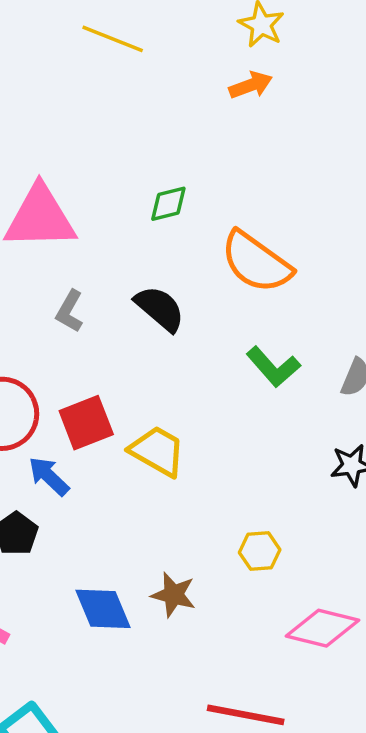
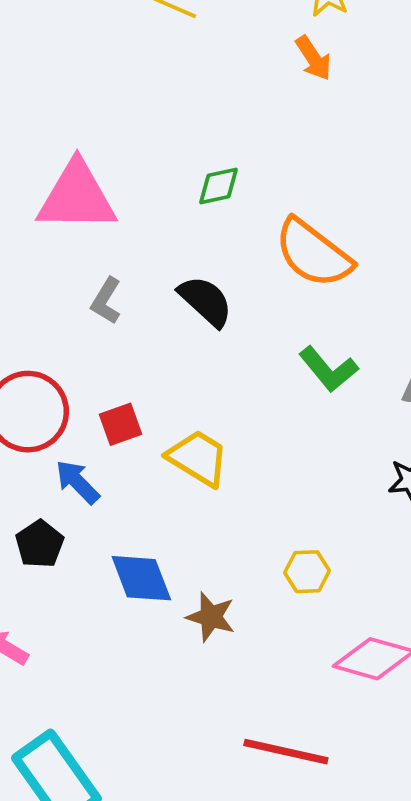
orange arrow: (251, 85) -> (313, 58), turned 75
red square: (86, 423) -> (121, 424), size x0.7
blue diamond: (103, 609) -> (141, 578), moved

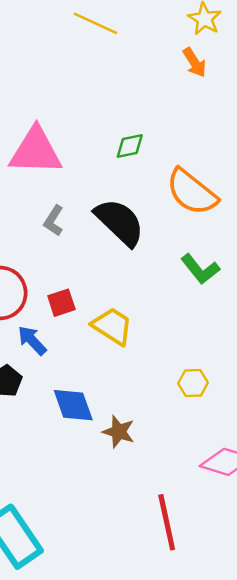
black semicircle: (206, 301) -> (120, 222), size x1.4
yellow hexagon: (307, 572) -> (193, 383), moved
red line: (286, 752) -> (167, 522), turned 64

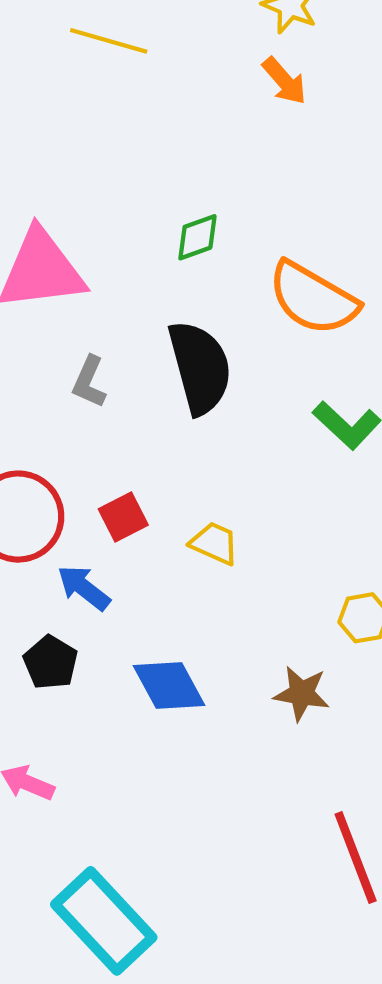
black semicircle: (120, 222) -> (200, 367), turned 40
yellow trapezoid: (112, 326) -> (214, 543), size x0.7
brown star: (119, 432) -> (302, 694), moved

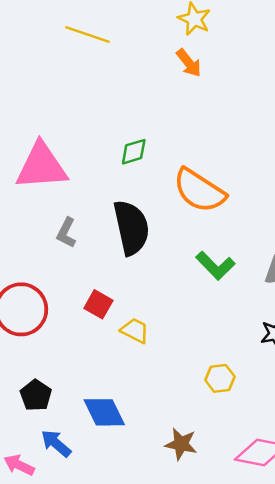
red square: (123, 517) -> (98, 304), moved, turned -36
blue arrow: (84, 588) -> (56, 443), moved
brown star: (302, 694) -> (181, 444), moved

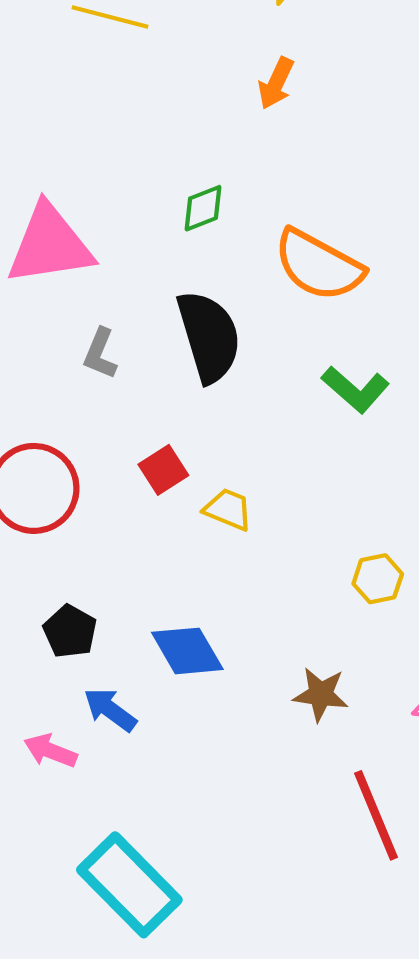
orange arrow: (189, 63) -> (276, 83), moved, turned 68
red square: (98, 304) -> (163, 470), turned 32

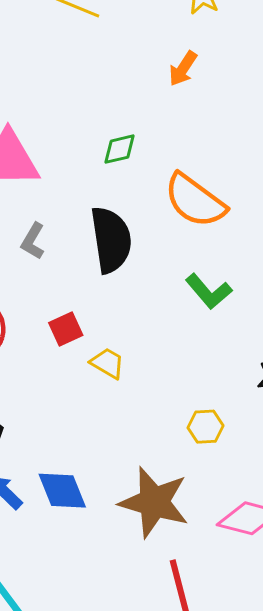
blue diamond: (187, 651) -> (62, 491), moved
brown star: (321, 694) -> (154, 502), size x1.8

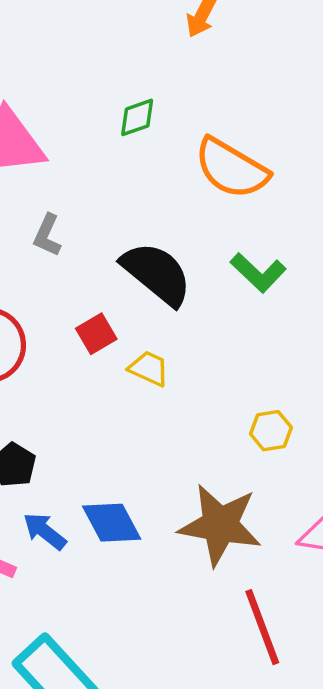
black semicircle: (111, 240) -> (157, 274), moved, turned -36

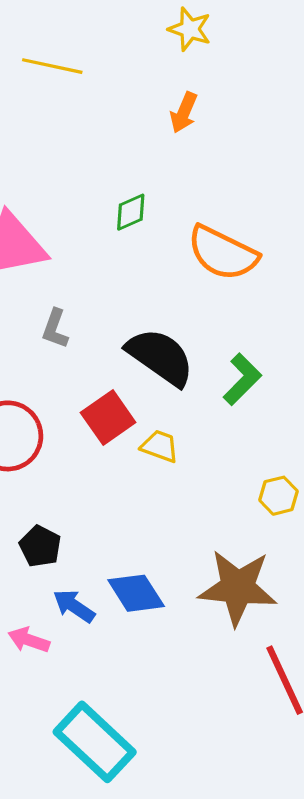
green L-shape: (258, 273) -> (242, 379), moved, turned -84
red square: (96, 334) -> (108, 417), size x1.4

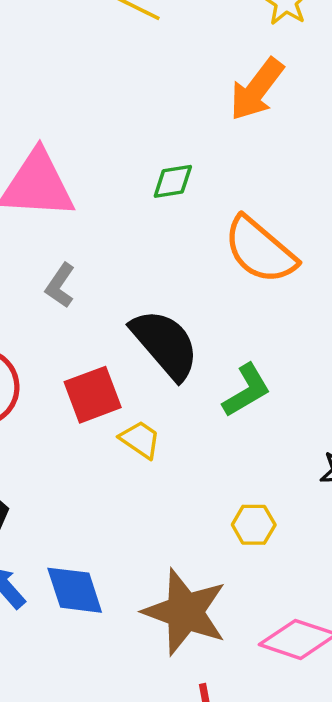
orange arrow: (184, 113) -> (257, 89), size x1.5

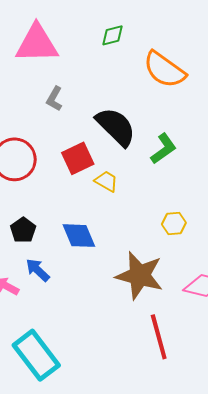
blue diamond: (75, 590) -> (79, 236), moved

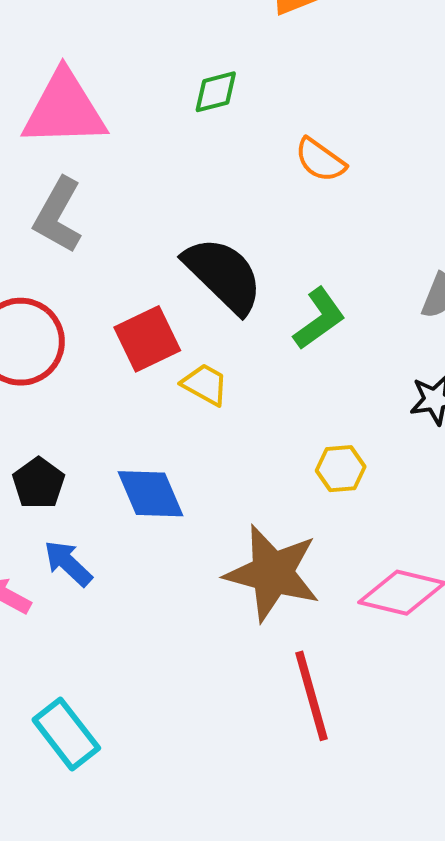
orange semicircle: (164, 70) -> (320, 160), size x0.6
gray L-shape: (54, 99) -> (58, 215), moved, size x1.5
cyan rectangle: (36, 355) -> (66, 734), size x0.7

